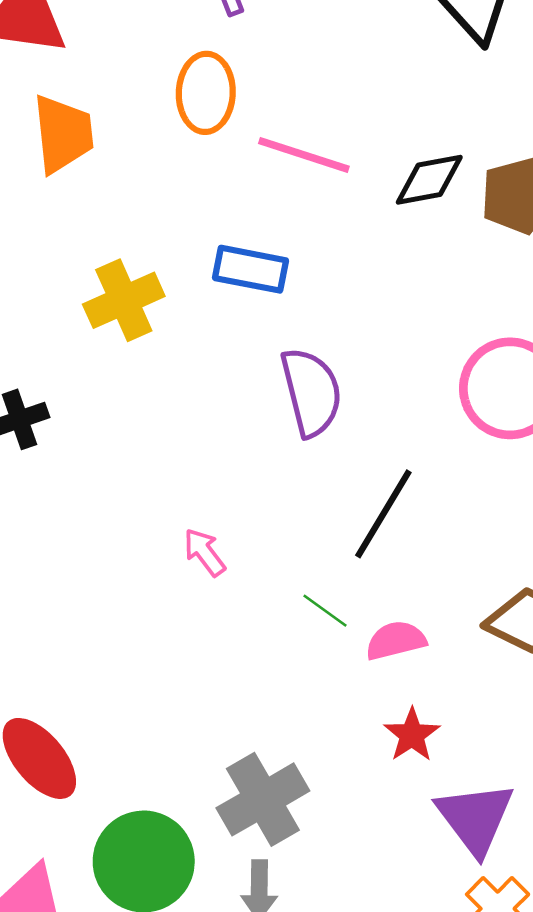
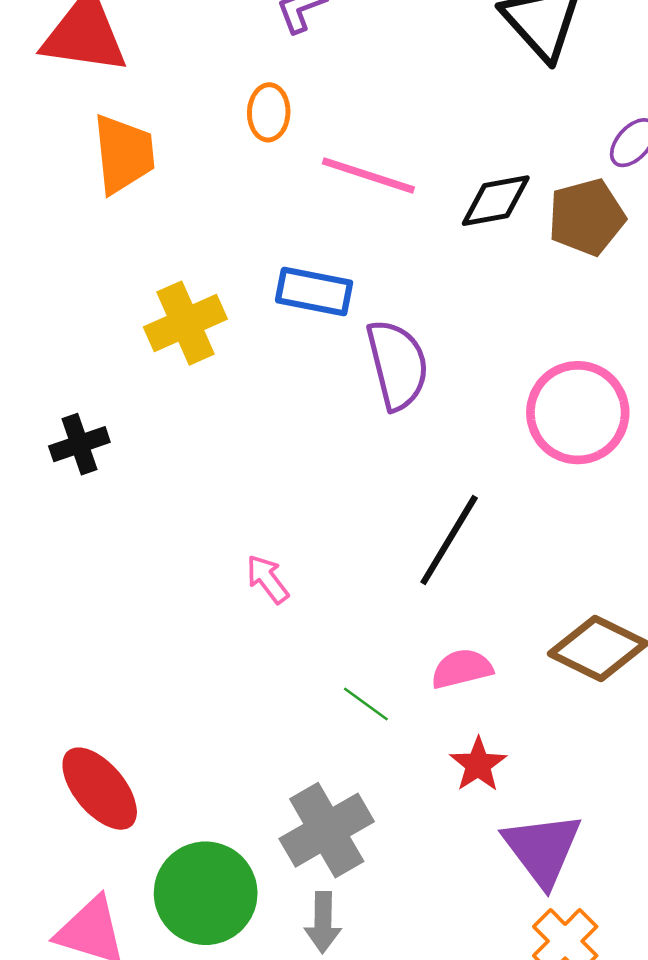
orange ellipse: (206, 93) -> (269, 112), size x0.7
purple semicircle: (311, 392) -> (397, 365), moved
green line: (325, 611) -> (366, 704), moved

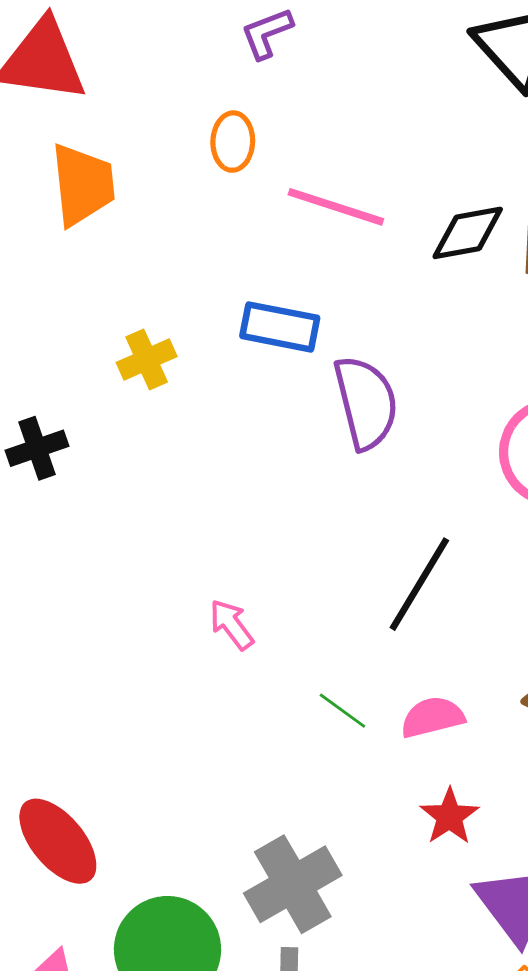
yellow cross: (185, 323) -> (147, 360), size x0.7
black cross: (79, 444) -> (37, 448), moved
green line: (366, 704) -> (342, 711), moved

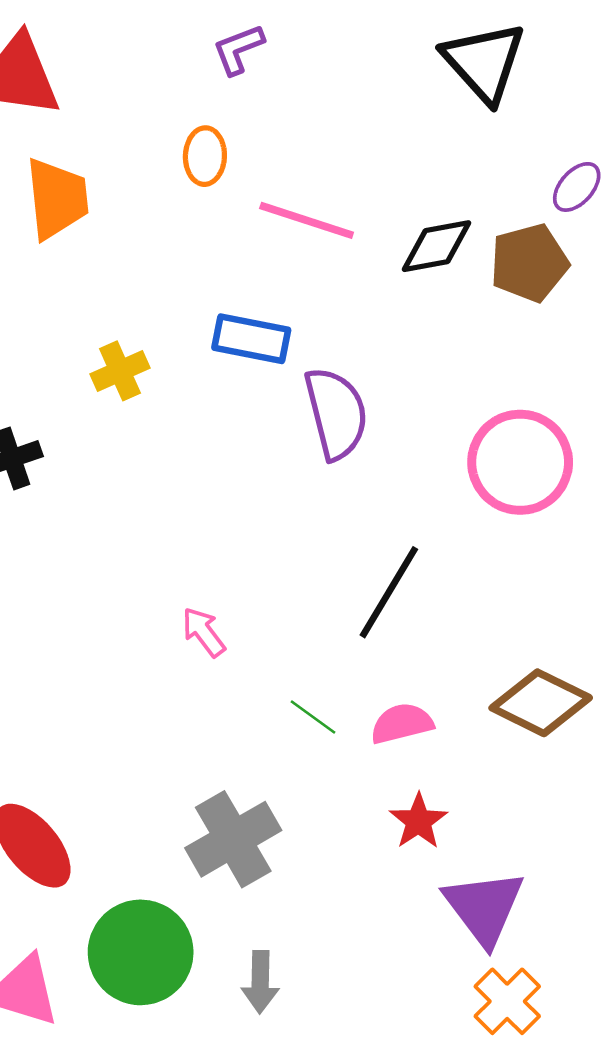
gray cross: (293, 884) -> (233, 839), moved

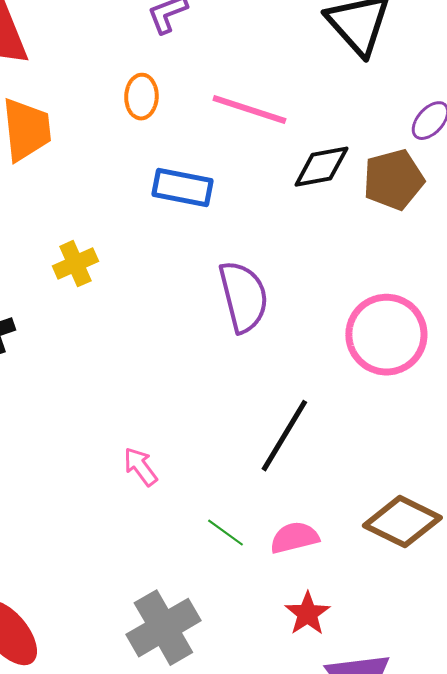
pink line: (307, 220) -> (249, 110), moved
blue rectangle: (251, 339) -> (182, 188), moved

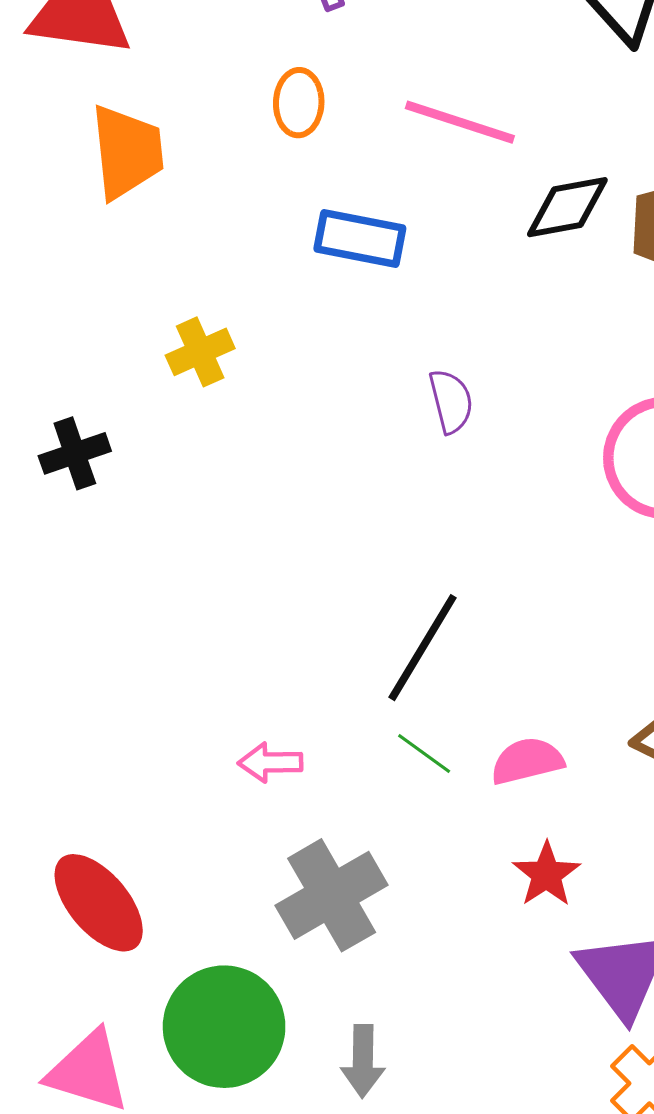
purple semicircle: (243, 297) -> (451, 401), size x0.6
black line: (284, 436) -> (423, 648), moved
pink arrow: (140, 467) -> (270, 762), moved, turned -54

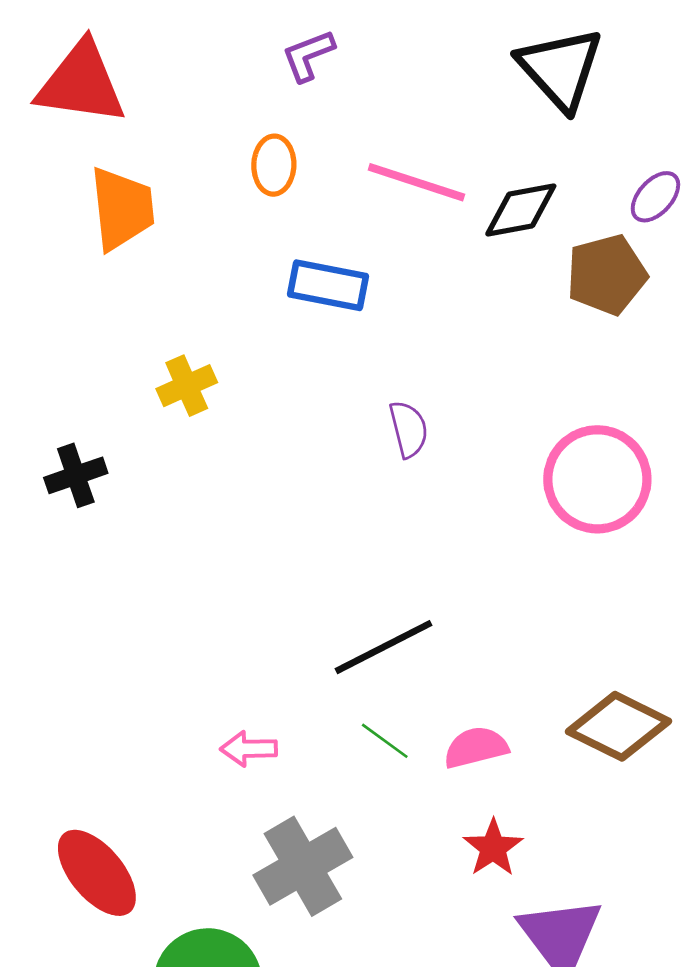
black diamond: (567, 207) -> (521, 210), moved
black line: (423, 648) -> (383, 647), turned 32

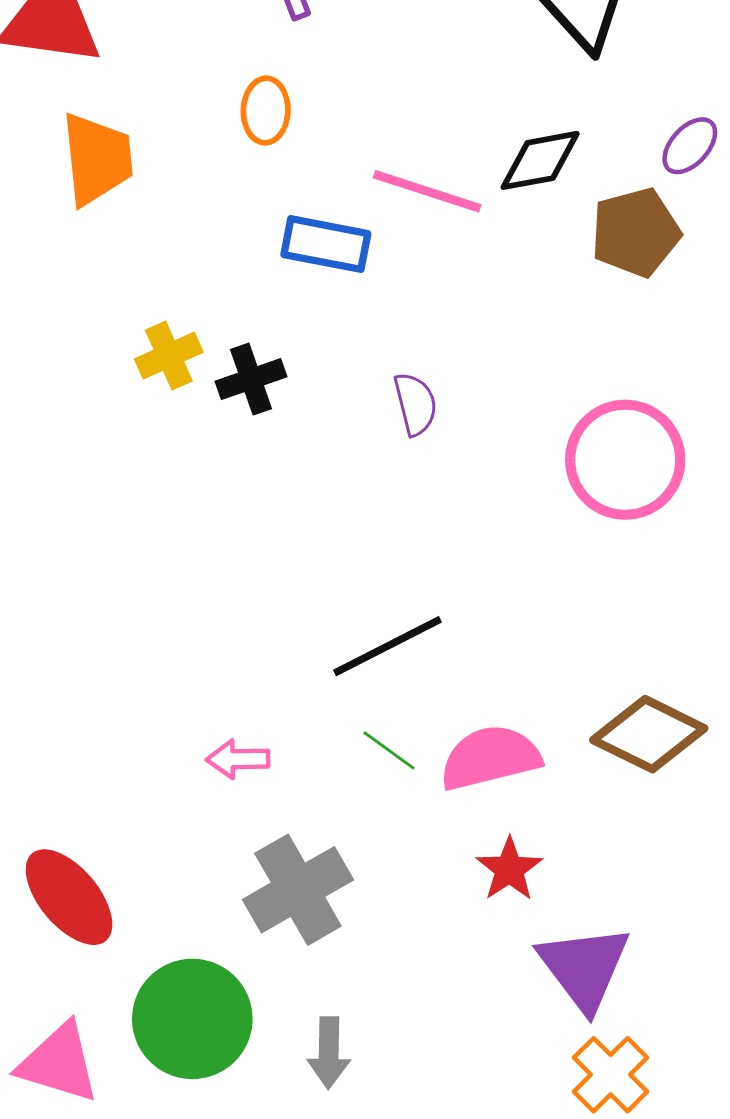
pink line: (416, 182) -> (427, 191), moved
black cross: (76, 475) -> (251, 379), moved
pink semicircle: (476, 747) -> (490, 758), size x1.4

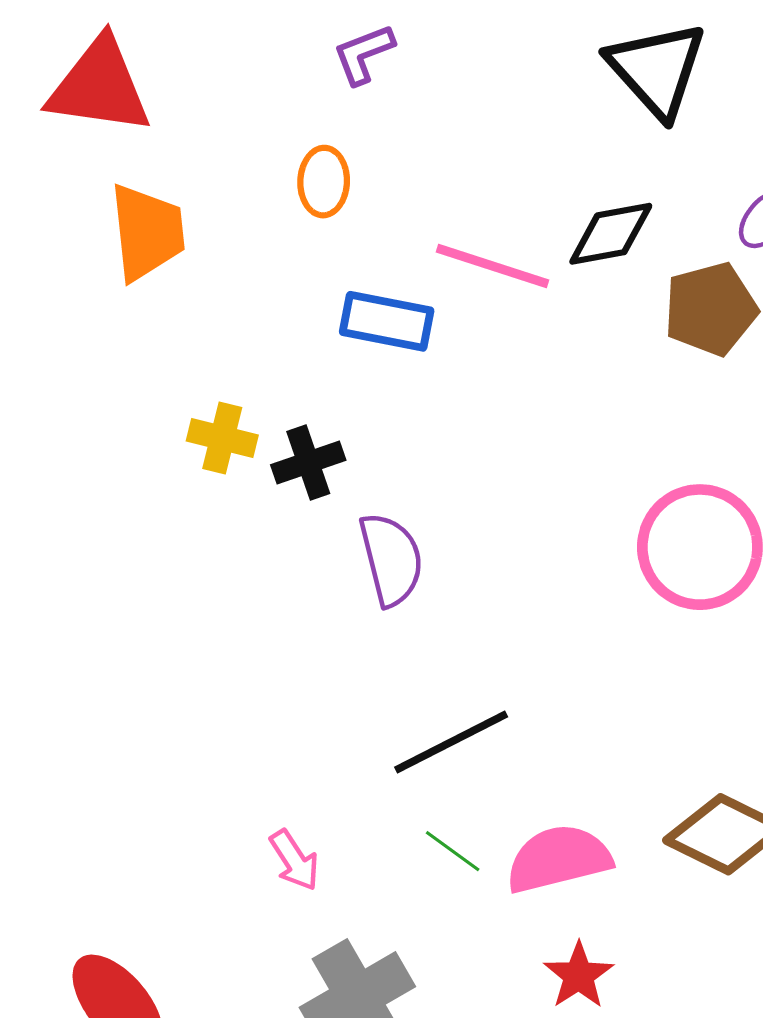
yellow cross: (169, 356) -> (222, 438), turned 38
purple semicircle: (415, 404) -> (391, 559), moved, size x1.4
pink arrow: (238, 759) -> (294, 860), turned -122

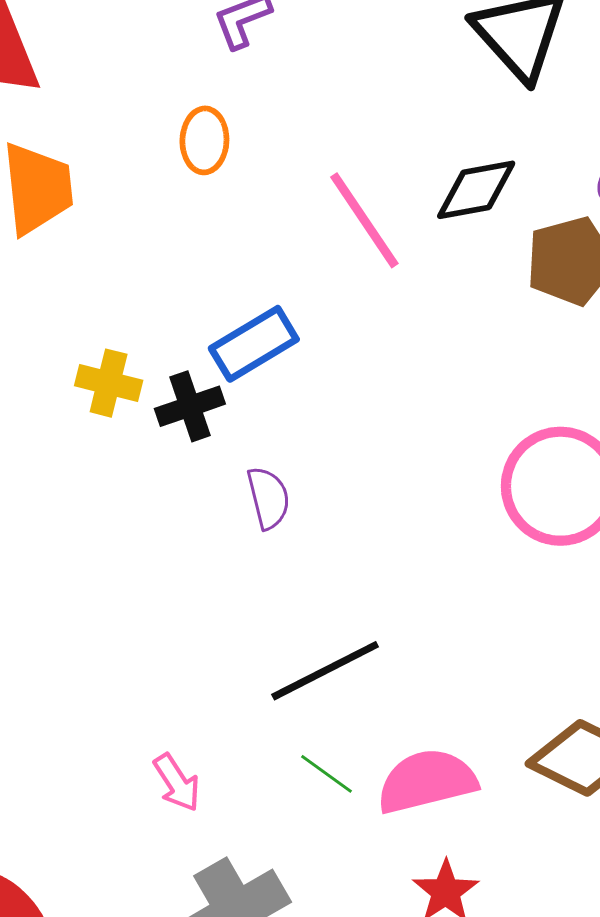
pink line: (493, 266) -> (364, 220), turned 38
blue rectangle: (387, 321) -> (254, 344), moved, turned -42
purple semicircle: (391, 559) -> (268, 498), size x0.7

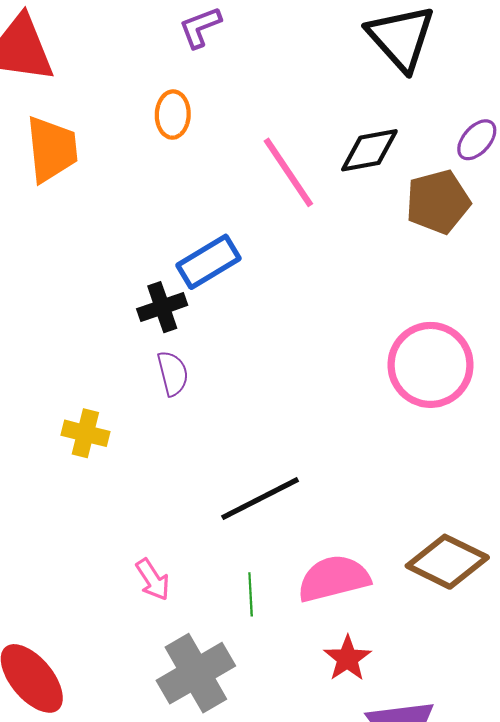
yellow cross: (109, 383) -> (85, 433), moved
purple semicircle: (268, 498) -> (173, 373), moved
green line: (327, 774) -> (251, 594), moved, turned 51

